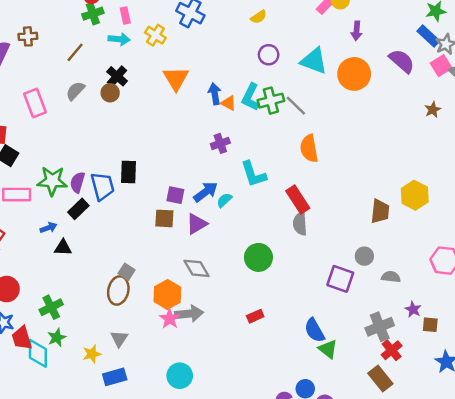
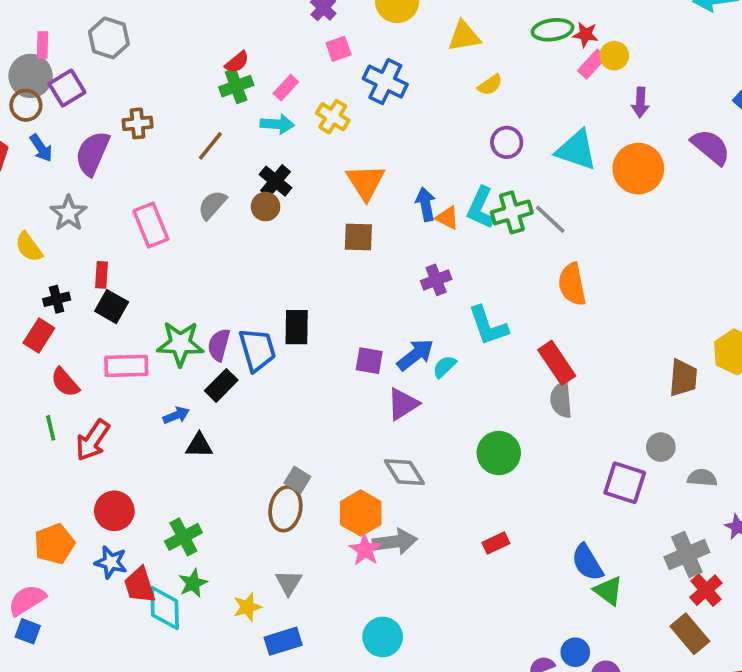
pink rectangle: (125, 15) -> (286, 88), turned 56
brown square: (164, 218) -> (358, 237), moved

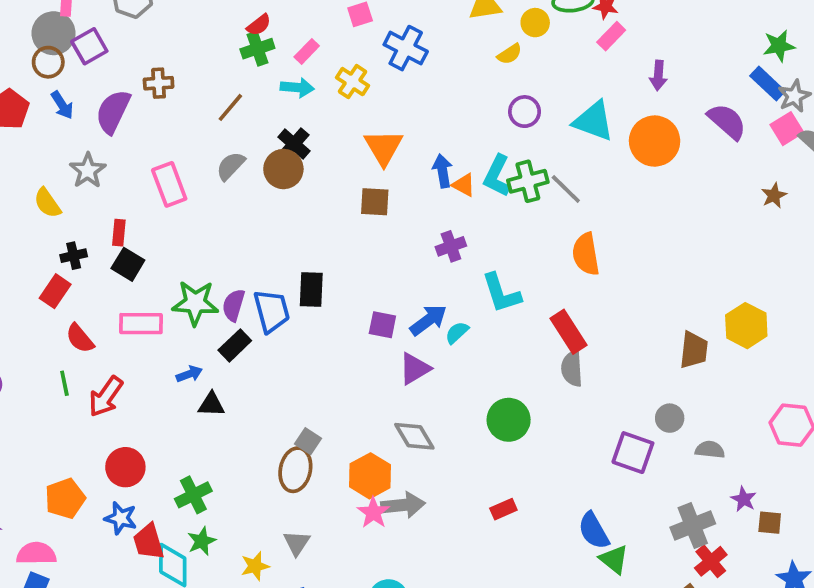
yellow circle: (614, 56) -> (535, 23), moved
brown circle: (266, 207) -> (283, 169), size x1.4
pink semicircle: (27, 600) -> (36, 553), turned 30

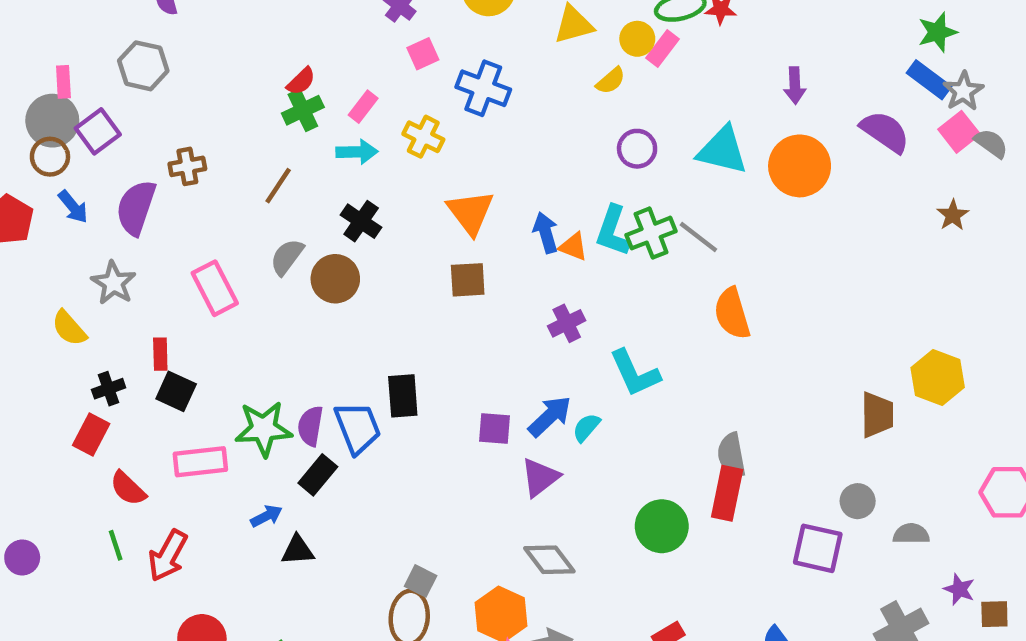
pink rectangle: (611, 36) -> (663, 48), moved
brown circle: (283, 169) -> (335, 279), moved
red rectangle: (569, 332) -> (727, 493), moved, turned 51

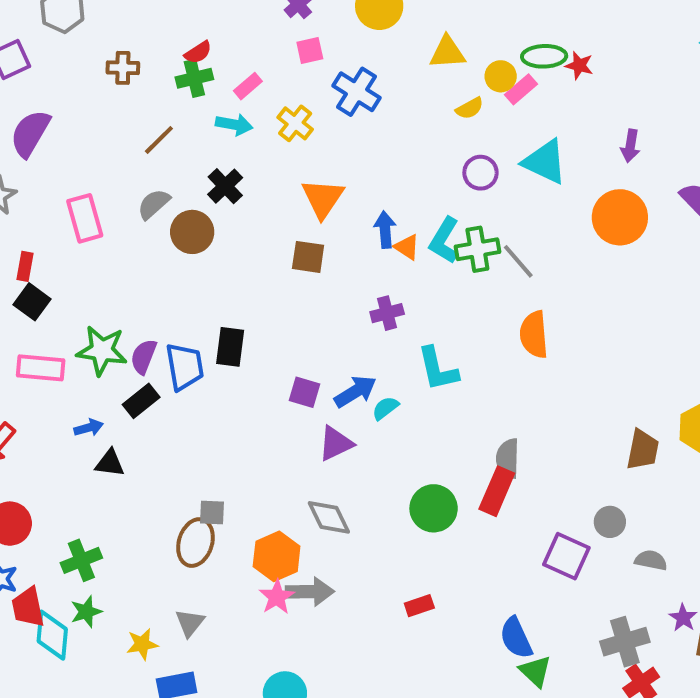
cyan triangle: (722, 150) -> (545, 162), moved
brown cross: (187, 166) -> (123, 68), moved
gray square: (421, 581) -> (212, 513), turned -36

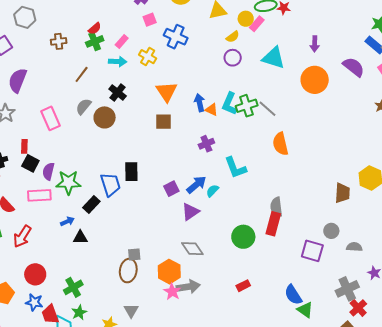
purple circle: (480, 173) -> (233, 58), moved
purple semicircle: (144, 357) -> (48, 171), moved
purple square: (305, 392) -> (171, 189), turned -35

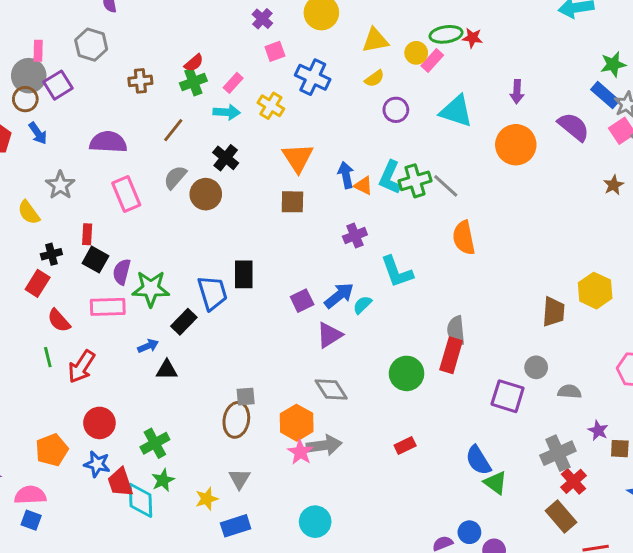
yellow semicircle: (233, 37) -> (374, 78), moved
purple semicircle: (18, 80) -> (108, 142), moved, turned 70

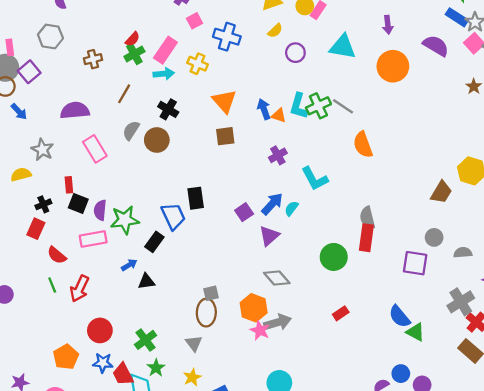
pink rectangle: (233, 83) -> (165, 50), size x1.6
yellow semicircle: (29, 212) -> (21, 174), turned 120
brown trapezoid: (554, 312) -> (441, 192), turned 35
gray triangle: (240, 479) -> (194, 343), moved

